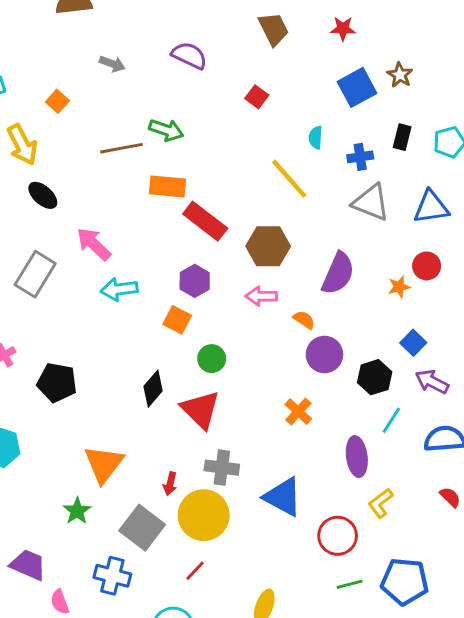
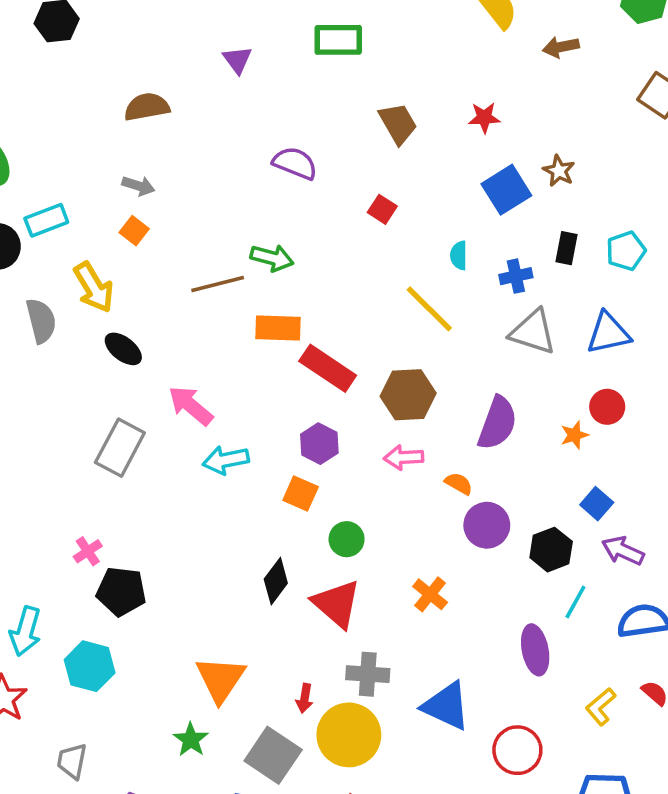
gray arrow: (112, 64) -> (138, 186), moved
black pentagon: (57, 382) -> (121, 591), moved
orange cross: (298, 412) -> (430, 594), moved
yellow L-shape: (381, 503) -> (601, 707), moved

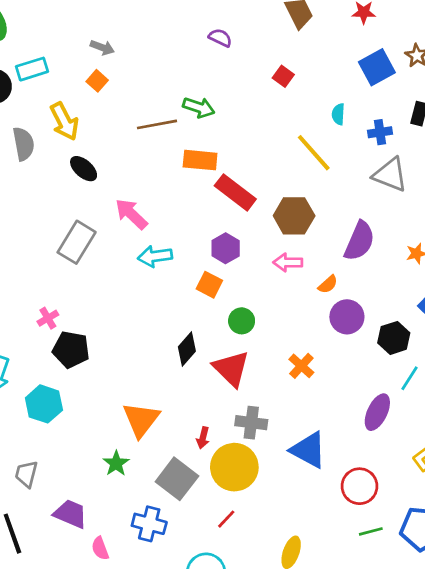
purple semicircle: (295, 163) -> (220, 38), size x0.7
orange semicircle: (459, 483) -> (328, 284), turned 105
purple ellipse: (535, 650) -> (377, 412), turned 33

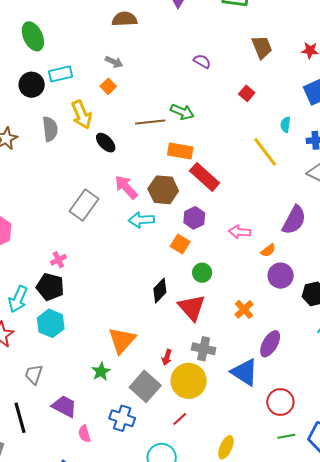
black ellipse: (84, 169) -> (106, 143), moved
brown hexagon: (294, 216) -> (163, 190), moved
black pentagon: (71, 349) -> (50, 287), moved
purple ellipse: (377, 412) -> (270, 344), moved

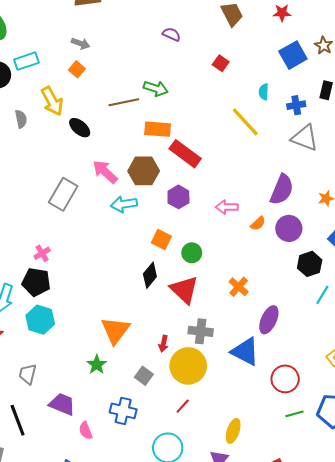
gray semicircle: (50, 129) -> (21, 119), size x0.7
orange square: (180, 244) -> (161, 240), moved
purple circle: (281, 276) -> (289, 228), moved
gray square: (145, 386) -> (144, 376), size x0.6

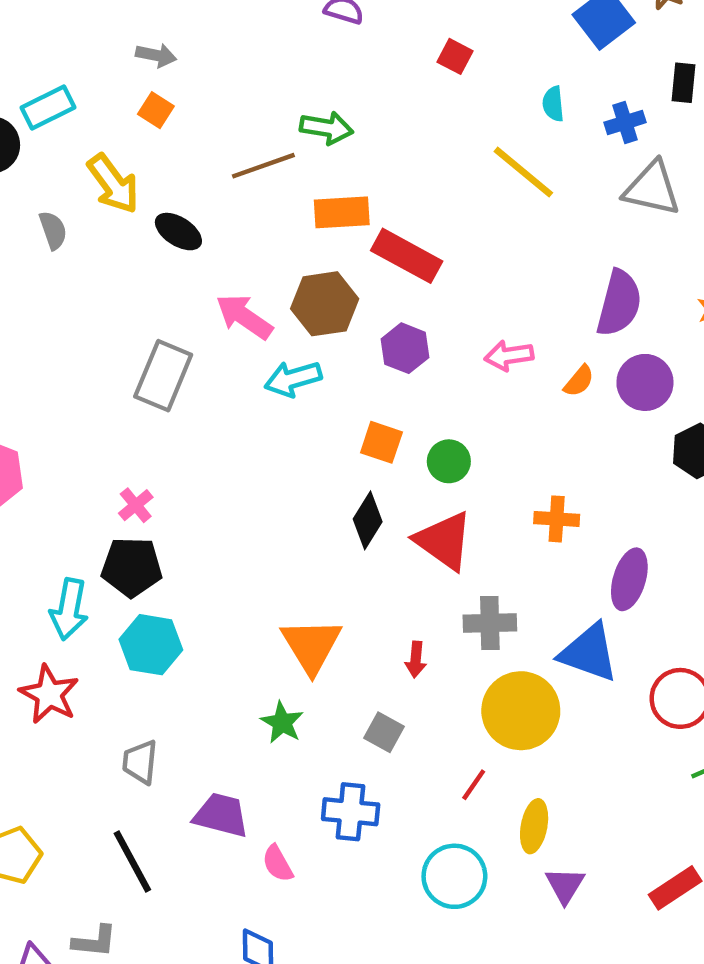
orange cross: (239, 287) -> (557, 519), turned -30
yellow circle: (188, 366) -> (521, 711), moved
yellow ellipse: (233, 431) -> (534, 826), moved

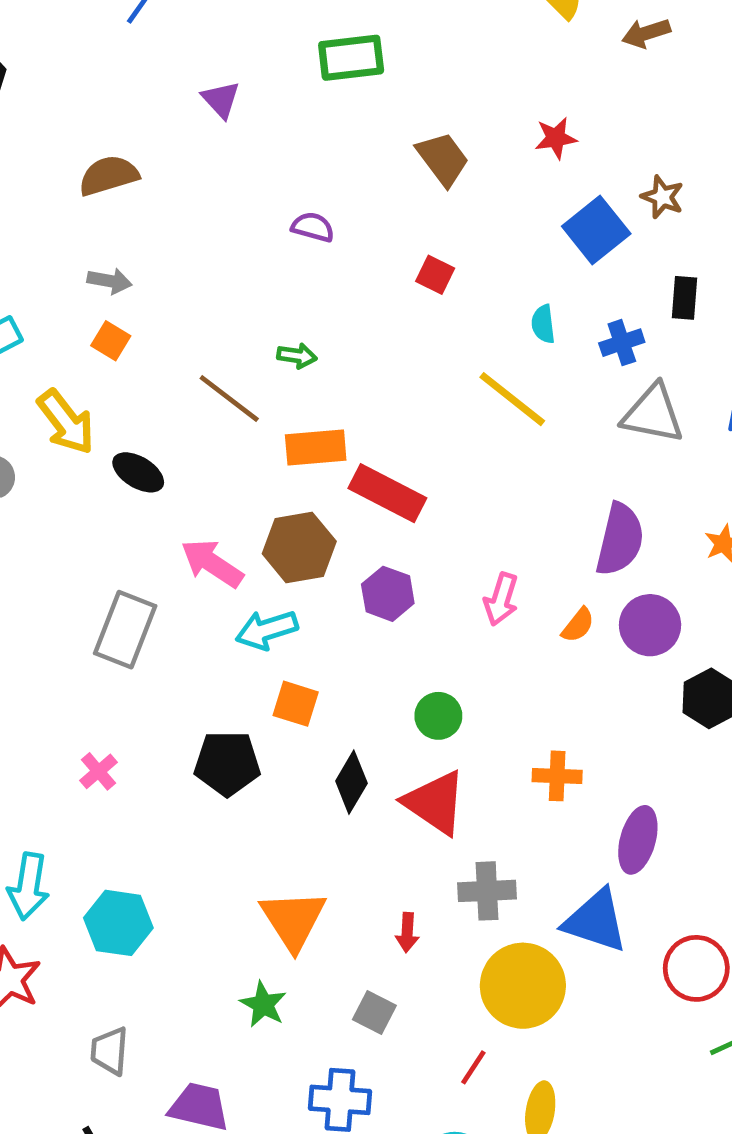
green arrow: (326, 128) -> (297, 356), size x0.7
brown line: (263, 166) -> (229, 399), turned 58
pink arrow: (509, 356) -> (501, 599), turned -63
orange square: (381, 442) -> (296, 704), moved
black pentagon: (132, 567) -> (227, 763), moved

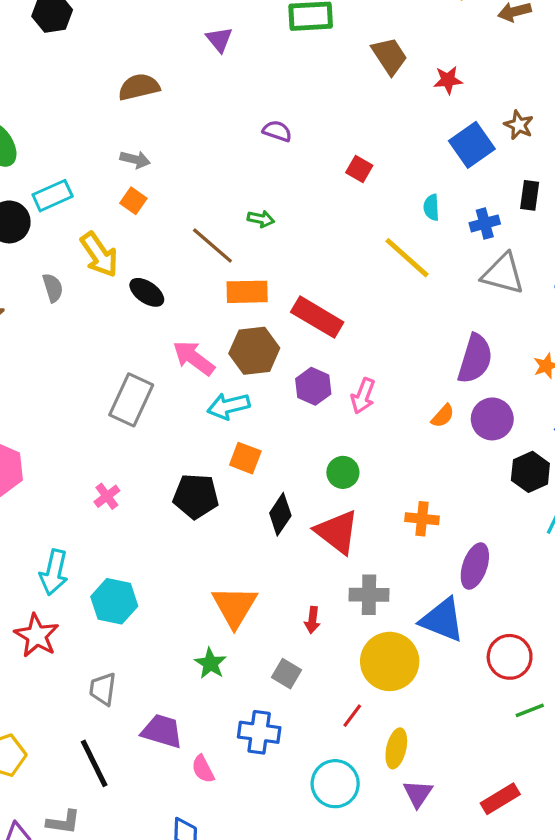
brown trapezoid: (443, 159) -> (389, 56), moved
orange rectangle: (316, 447) -> (247, 292), moved
pink arrow: (501, 599) -> (363, 396), moved

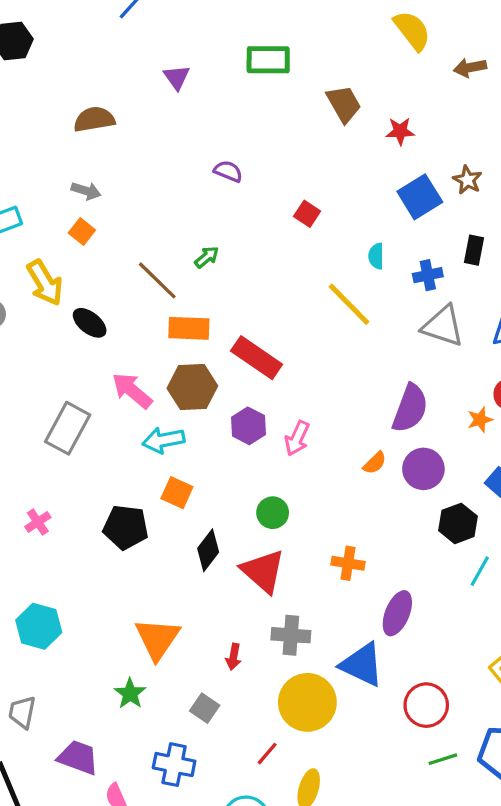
green arrow: (261, 219) -> (207, 257), turned -55

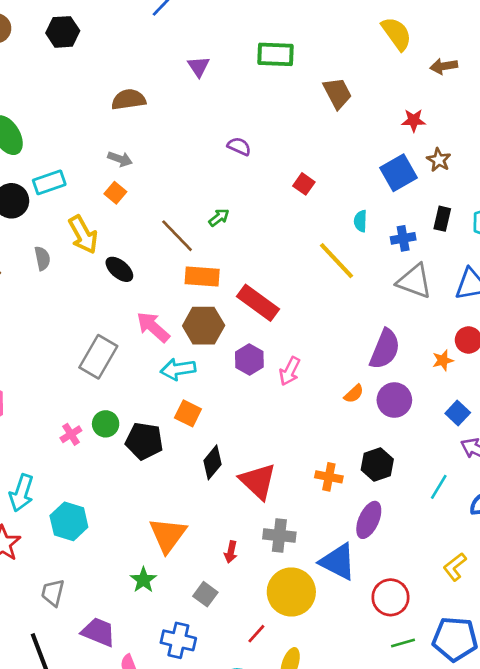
red star: (400, 131) -> (414, 120), moved
green circle: (273, 513) -> (106, 424), moved
black hexagon: (458, 523) -> (377, 464), moved

